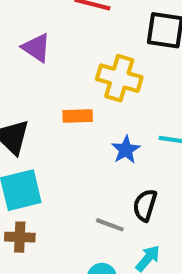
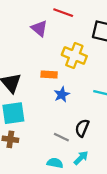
purple triangle: (36, 48) -> (39, 28), moved
blue star: (126, 150) -> (62, 94), moved

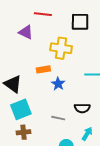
black semicircle: (82, 128) -> (82, 108), turned -98
gray line: (61, 137) -> (58, 118), moved

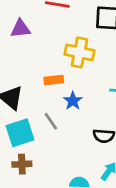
purple triangle: (26, 32) -> (20, 29), moved, turned -35
gray line: (58, 118) -> (51, 121), moved, turned 40

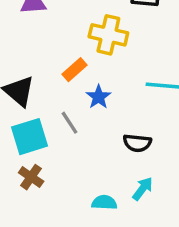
orange rectangle: (54, 80) -> (75, 70), turned -36
brown cross: (22, 164) -> (31, 177), turned 36

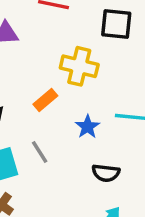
blue star: (98, 97) -> (87, 127), moved

